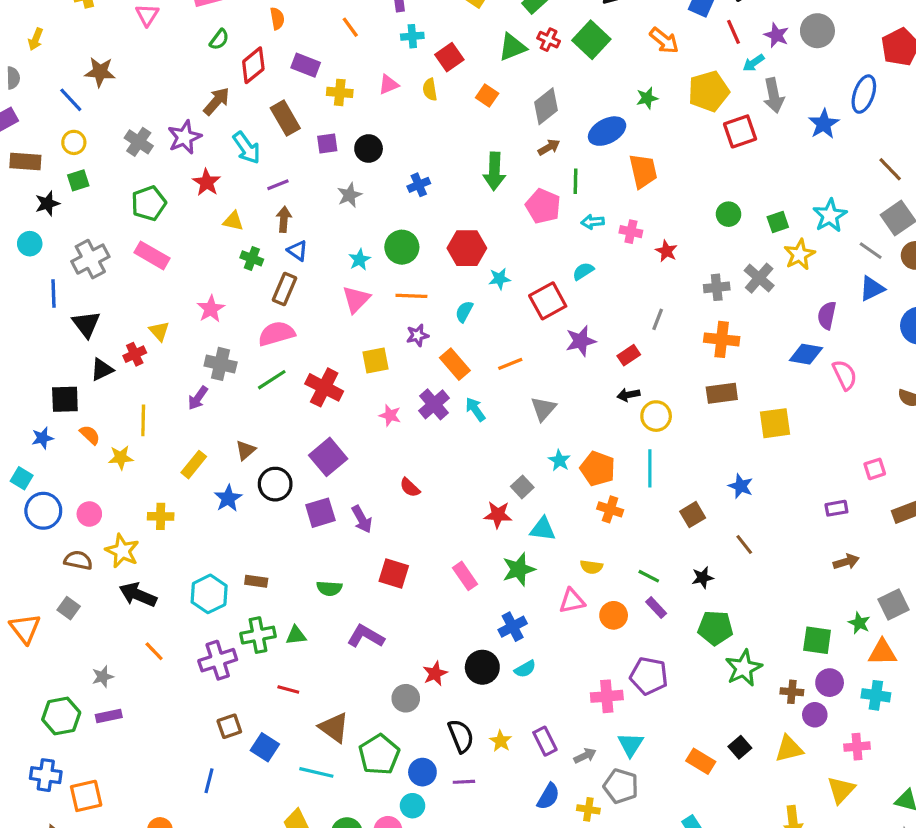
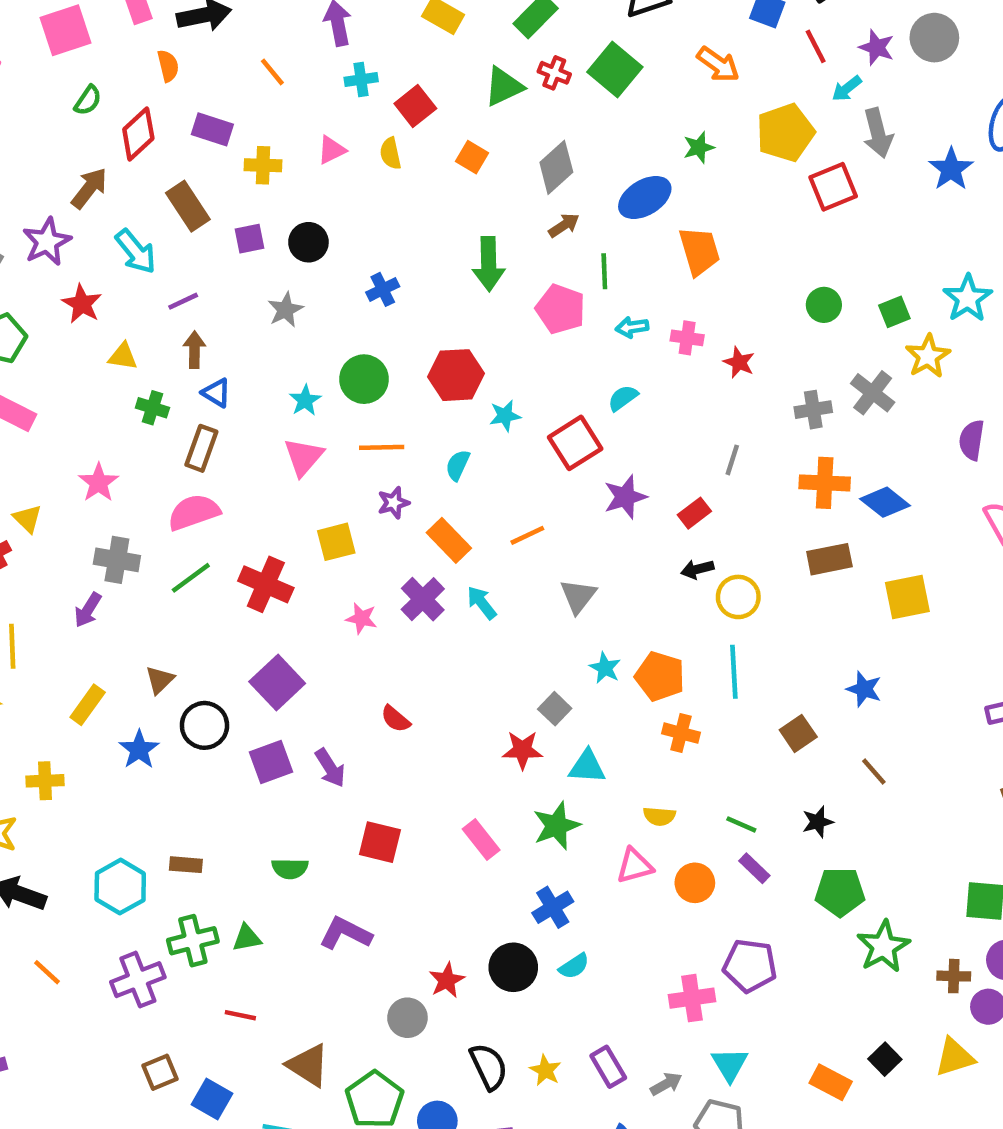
blue diamond: (806, 354) -> (885, 502), moved, turned 32

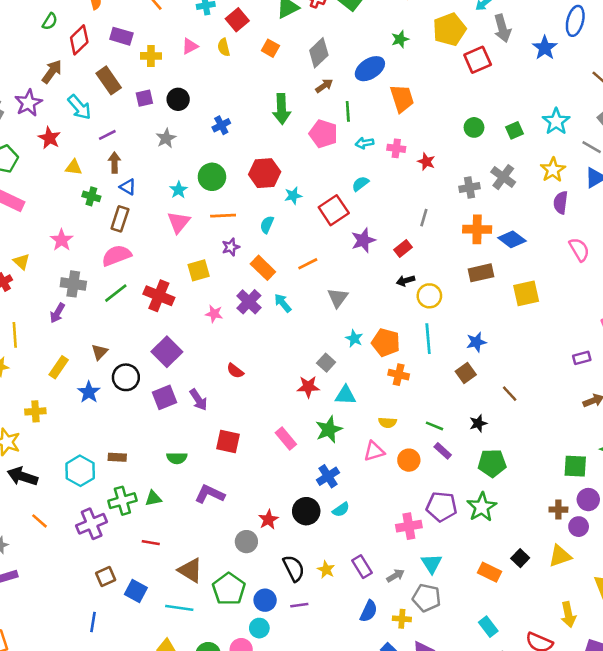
yellow star: (928, 356) -> (553, 170), moved
blue star: (864, 689) -> (476, 342), moved, turned -30
green star: (883, 947) -> (482, 507), moved

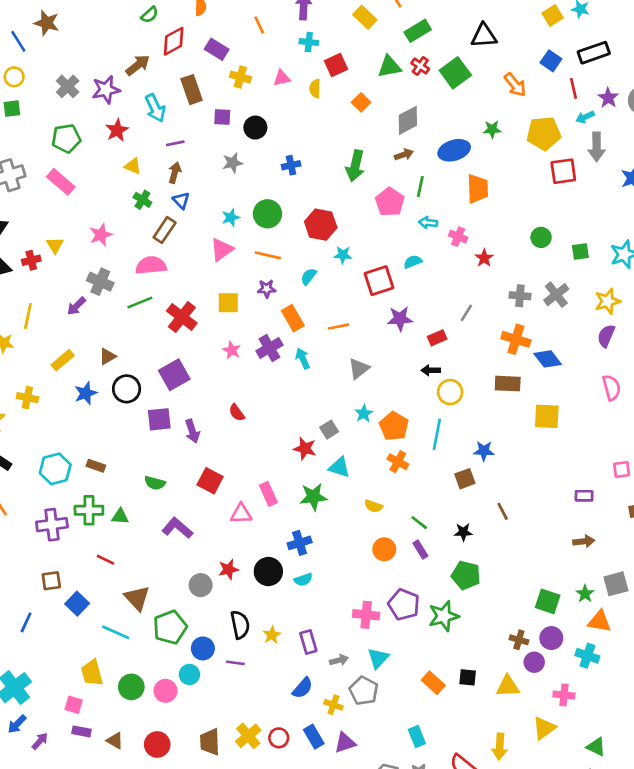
pink triangle: (374, 451) -> (241, 514), moved
black square: (520, 558) -> (468, 677), turned 36

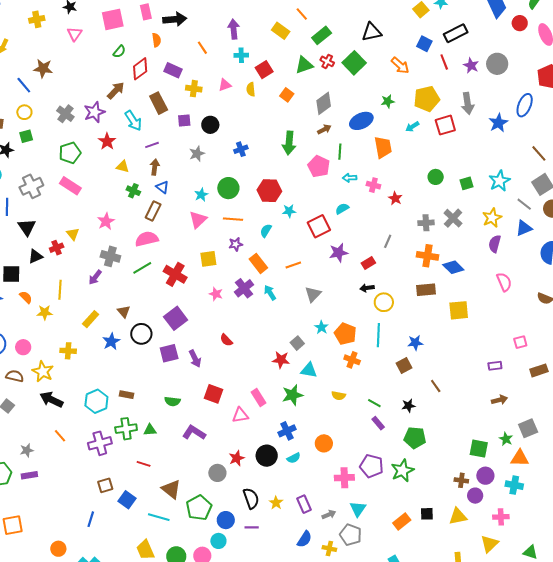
cyan arrow: (585, 117) -> (412, 127), moved
brown triangle: (107, 356) -> (124, 312), turned -32
orange circle: (384, 549) -> (324, 443), moved
orange rectangle: (433, 683) -> (402, 522), turned -72

